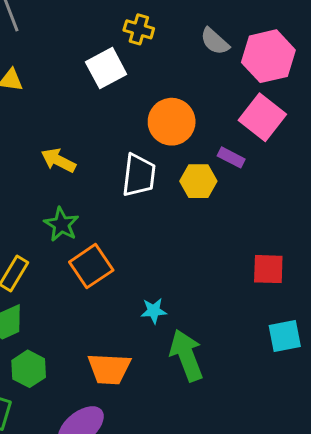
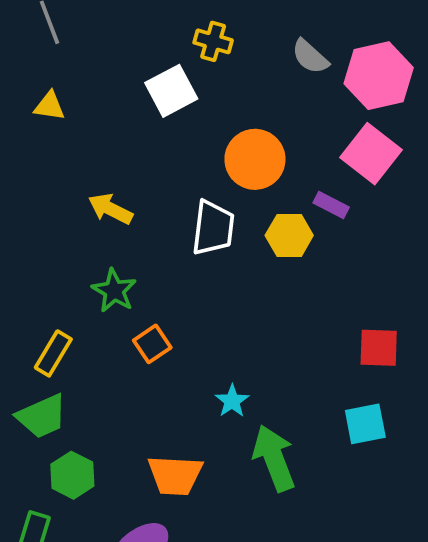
orange square: (91, 266) -> (152, 344), size x0.7
cyan star: (154, 311) -> (232, 401), turned -30
cyan square: (285, 336) -> (365, 424), moved

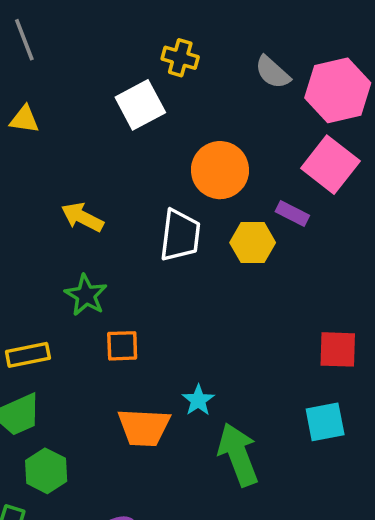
orange square: (152, 344) -> (122, 346), turned 32
yellow rectangle: (53, 353) -> (28, 355), turned 48
orange trapezoid: (175, 475) -> (144, 427), moved

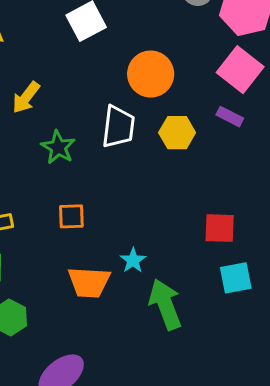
purple rectangle: (292, 214) -> (230, 117), moved
yellow arrow: (82, 217) -> (26, 97), moved, turned -80
green star: (86, 295) -> (58, 147), moved
red square: (338, 349) -> (220, 228), moved

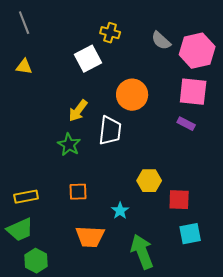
pink square: (240, 70) -> (193, 92), turned -32
yellow arrow: (26, 97) -> (78, 111), moved
yellow hexagon: (177, 133) -> (149, 181), moved
cyan star: (133, 260) -> (120, 211), moved

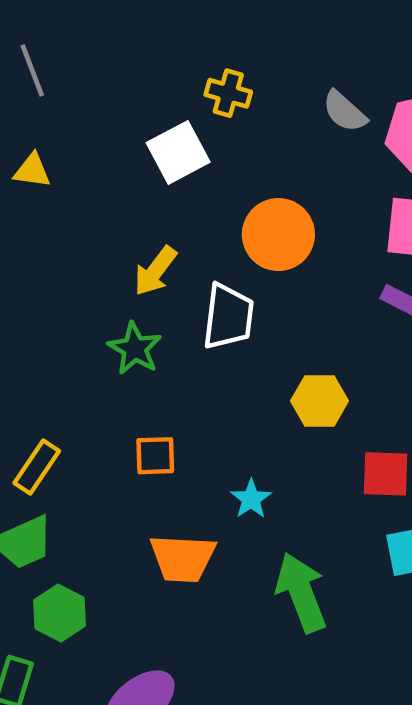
yellow hexagon: (149, 181) -> (319, 401), moved
yellow rectangle: (26, 197) -> (37, 467), turned -45

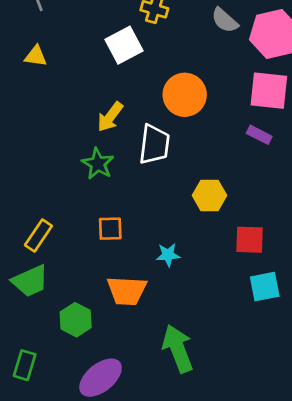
cyan star: (251, 499) -> (168, 255), turned 30
green arrow: (301, 592) -> (178, 349), moved
green hexagon: (60, 613) -> (76, 320), moved

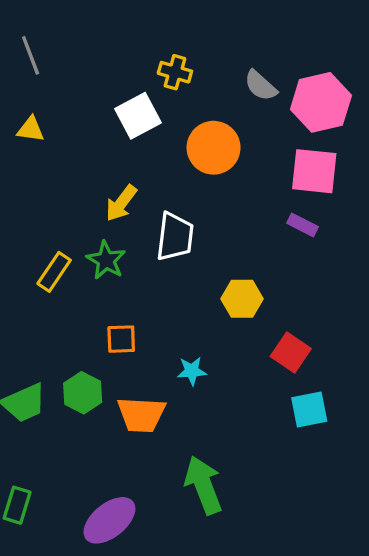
orange circle: (185, 95) -> (214, 148), moved
yellow rectangle: (38, 236) -> (54, 272), moved
red square: (250, 240) -> (291, 352), turned 32
green hexagon: (76, 320) -> (83, 393), moved

